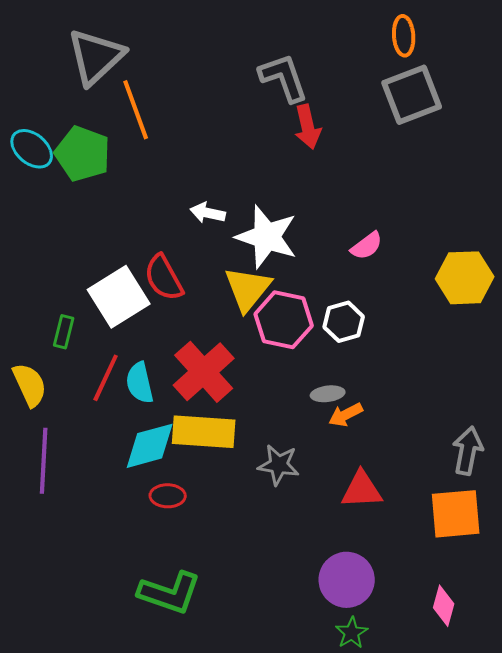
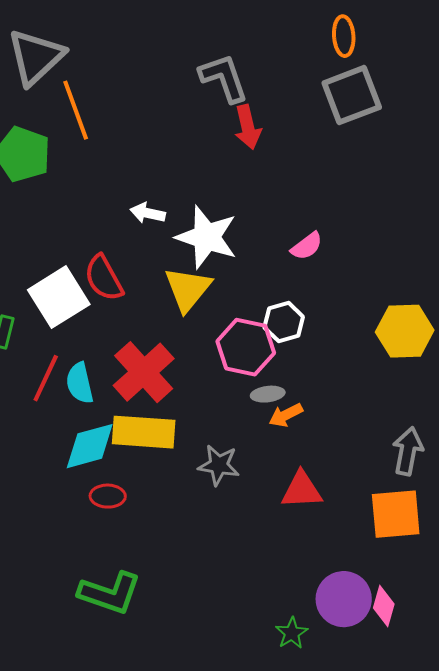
yellow hexagon: (465, 278) -> (405, 331), moved
pink hexagon: (284, 320) -> (246, 347), moved
purple circle: (347, 580) -> (344, 599), moved

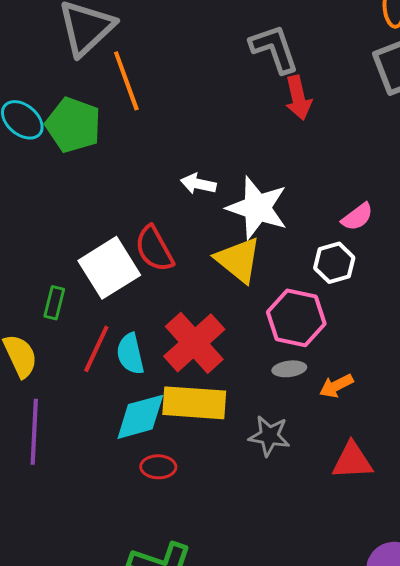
yellow triangle: (188, 289) -> (238, 260), turned -30
white hexagon: (284, 322) -> (334, 263), moved
gray ellipse: (268, 394) -> (289, 369), moved

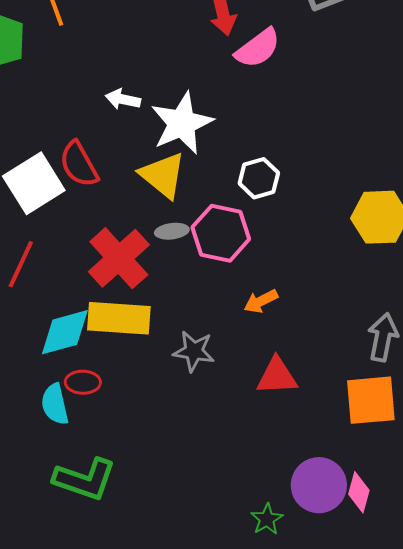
white star: (257, 208) -> (182, 123), turned 30
pink semicircle: (357, 217) -> (258, 48), moved, size x1.4
cyan semicircle: (130, 354) -> (55, 404), moved
gray ellipse: (289, 369) -> (172, 231), moved

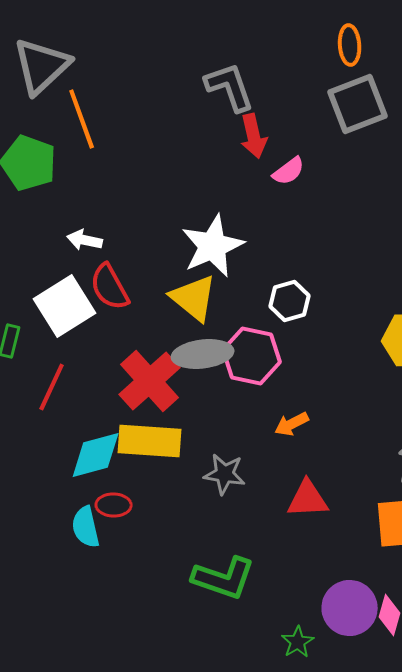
pink semicircle: (258, 48) -> (289, 171), size x0.7
white arrow: (123, 99) -> (85, 240), moved
gray ellipse: (172, 231) -> (203, 354), size x1.8
green L-shape: (85, 479) -> (224, 578), moved

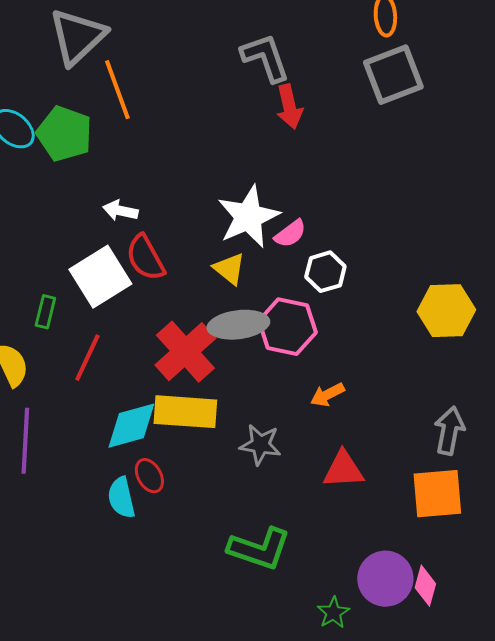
pink semicircle: (289, 171) -> (290, 234), moved
yellow triangle: (194, 298) -> (229, 269), size x0.7
red ellipse: (114, 505) -> (149, 476), turned 60

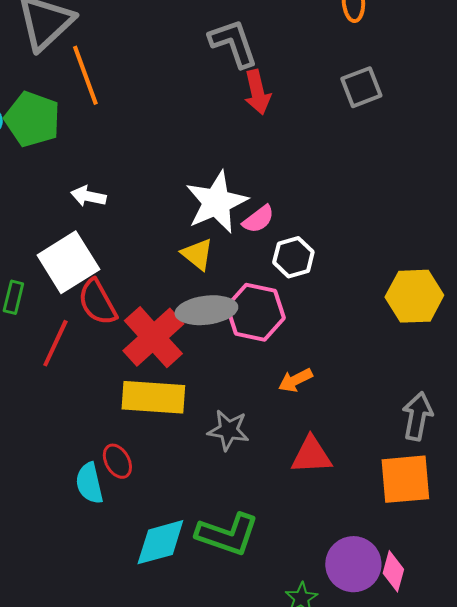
gray square: (393, 75) -> (361, 87), moved, size x0.7
red semicircle: (145, 258) -> (97, 302), moved
cyan diamond: (131, 426) -> (160, 542), moved

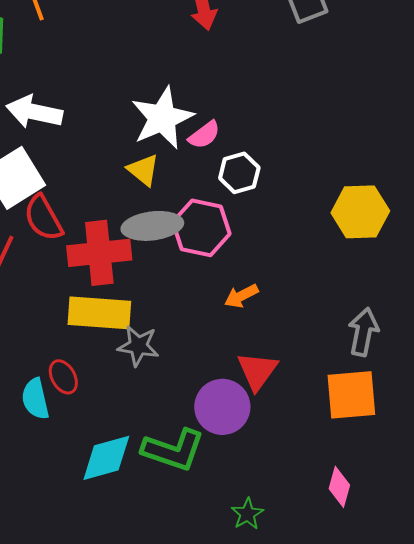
white arrow: (88, 196) -> (34, 112), size x1.6
red cross: (153, 337) -> (99, 253), turned 36
gray star: (228, 430) -> (138, 346), moved
red triangle: (311, 455) -> (257, 371), turned -51
purple circle: (353, 564) -> (222, 407), moved

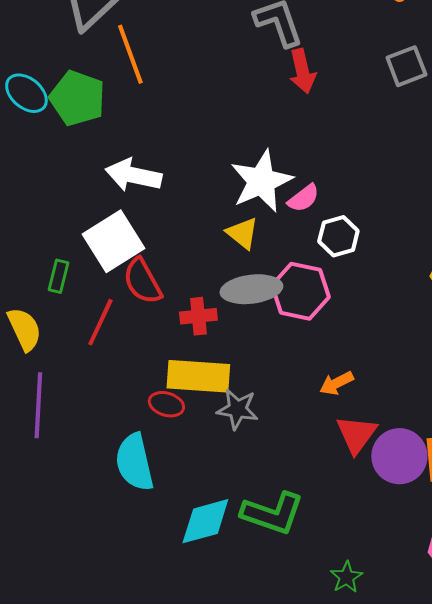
red cross: (99, 253) -> (198, 316), size x0.6
orange arrow: (241, 296) -> (336, 383), moved
red ellipse: (63, 377) -> (166, 404), moved, turned -44
cyan semicircle: (35, 399) -> (134, 462), size x1.4
purple circle: (222, 407) -> (399, 456), moved

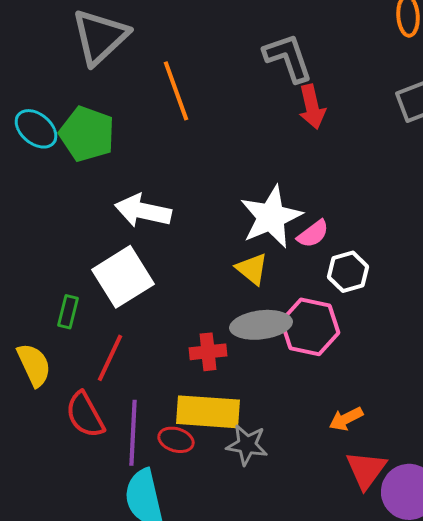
orange line: (130, 54) -> (176, 91), moved
red semicircle: (142, 281) -> (85, 415), moved
purple line: (38, 405) -> (133, 433), moved

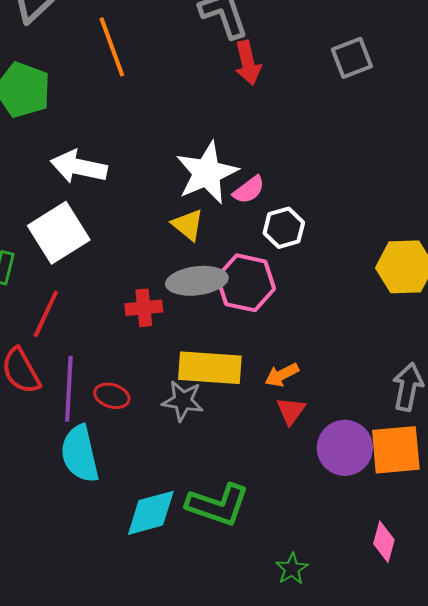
yellow rectangle: (208, 412) -> (210, 368), moved
red triangle: (366, 470) -> (291, 411), moved, size x0.7

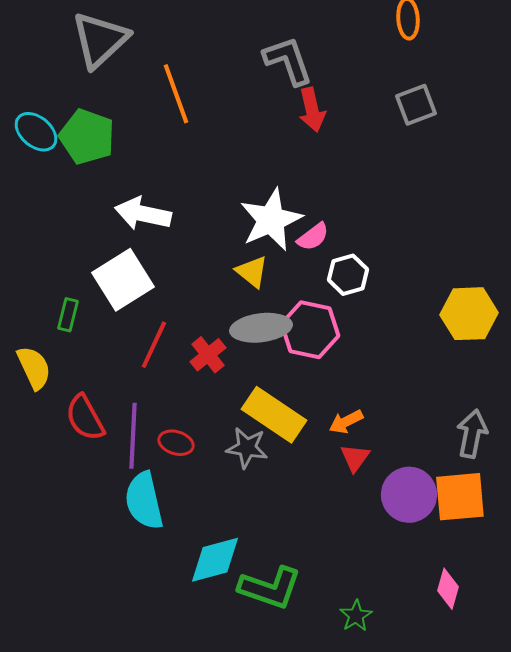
red cross: (144, 308) -> (208, 355), turned -33
red line: (46, 314) -> (154, 345), moved
yellow rectangle: (210, 368) -> (274, 415), turned 30
green L-shape: (218, 505) -> (270, 588), moved

